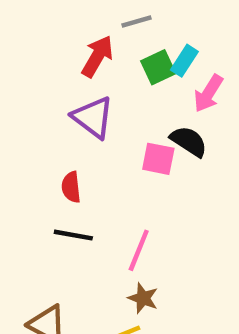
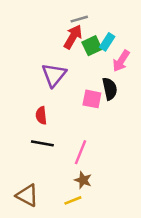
red arrow: (97, 56) -> (73, 37), moved
purple triangle: (93, 117) -> (54, 75), turned 32
black semicircle: (189, 141) -> (110, 89), turned 45

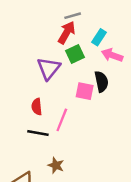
green square: (92, 46) -> (75, 54), moved
pink arrow: (121, 61) -> (112, 55), turned 78
pink line: (81, 152) -> (62, 120), moved
brown star: (83, 180) -> (56, 165), moved

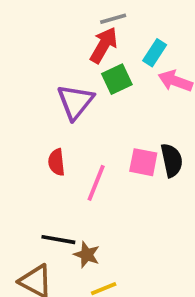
black semicircle: (101, 82) -> (172, 160), moved
pink square: (85, 91) -> (143, 162), moved
black line: (38, 133) -> (58, 240), moved

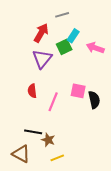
red arrow: (104, 45) -> (41, 33), moved
cyan rectangle: (155, 53) -> (73, 36), moved
black semicircle: (172, 160) -> (94, 100), moved

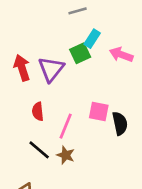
red arrow: (41, 33) -> (22, 68), moved, turned -48
black line: (33, 132) -> (39, 150), moved, turned 30
brown star: (48, 140) -> (66, 155), moved

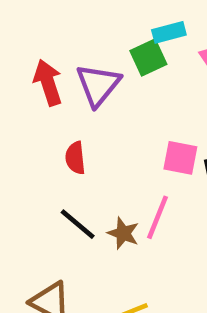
cyan rectangle: (92, 39) -> (169, 32), turned 42
pink line: (66, 126) -> (158, 217), moved

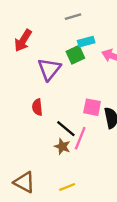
red arrow: (48, 83) -> (23, 40), moved, turned -130
black line: (78, 224) -> (66, 129), moved

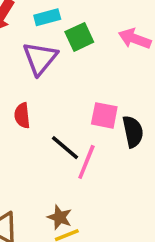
cyan rectangle: (86, 42) -> (47, 17), moved
brown star: (62, 146) -> (60, 217), moved

